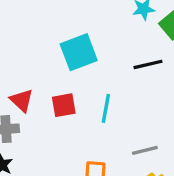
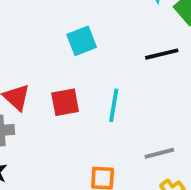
cyan square: (79, 52) -> (82, 41), size x0.7

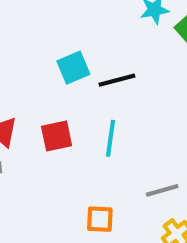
black line: (162, 54) -> (117, 80), moved

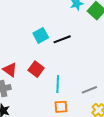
red square: (57, 136) -> (36, 69), turned -35
cyan line: (111, 138) -> (58, 84), moved

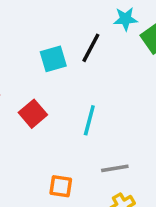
black line: (62, 39) -> (91, 48), moved, turned -54
cyan line: (58, 84) -> (89, 120), moved

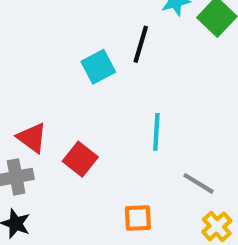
red square: (33, 114) -> (80, 159), moved
gray line: (115, 168) -> (199, 183), turned 52

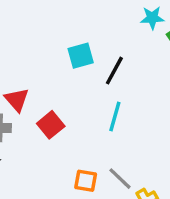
black line: (141, 44) -> (114, 71), moved
gray line: (199, 183) -> (120, 179), moved

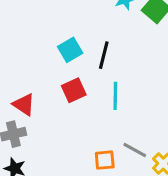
red square: (51, 125) -> (74, 90), moved, turned 30

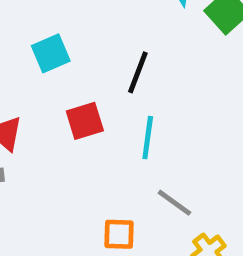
cyan square: (70, 50) -> (51, 53), moved
gray line: (135, 150) -> (174, 203), moved

